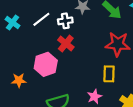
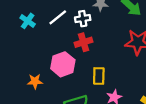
red cross: (66, 44) -> (84, 42), turned 35
yellow rectangle: (109, 74) -> (99, 76), moved

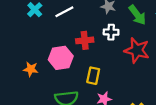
white cross: (83, 19) -> (111, 32), moved

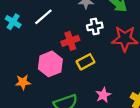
yellow rectangle: (93, 76) -> (85, 62), moved, turned 63

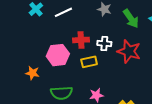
white cross: (95, 26) -> (104, 44), moved
orange star: (23, 82) -> (32, 73), moved

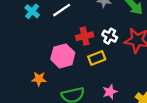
white cross: (104, 44) -> (110, 36), turned 32

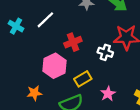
white cross: (110, 36) -> (105, 52), moved
yellow rectangle: (97, 58) -> (83, 79), moved

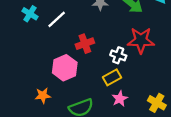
cyan cross: (16, 26) -> (30, 14), moved
yellow rectangle: (83, 79) -> (112, 77), moved

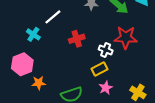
cyan cross: (30, 14) -> (33, 34), moved
pink hexagon: (65, 68) -> (22, 64), moved

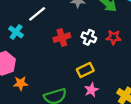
red star: (126, 37) -> (114, 37), size x0.6
white cross: (106, 50) -> (89, 37), moved

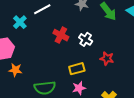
red star: (114, 37) -> (107, 59), moved
red cross: (62, 38) -> (61, 35), turned 35

